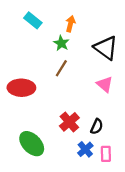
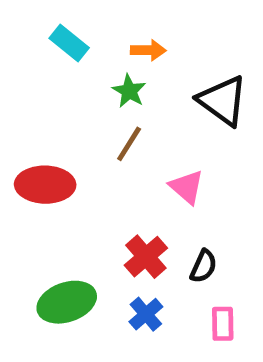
orange arrow: (70, 24) -> (148, 50), turned 77
pink triangle: (105, 84) -> (187, 187), moved
green ellipse: (32, 144) -> (67, 302), turned -65
blue cross: (85, 149) -> (146, 314), moved

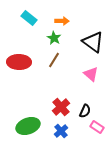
red ellipse: (45, 185) -> (19, 62), moved
pink triangle: (187, 187) -> (91, 74), moved
pink rectangle: (223, 324) -> (97, 127), moved, turned -56

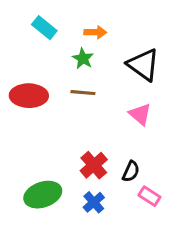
brown line: (54, 60) -> (83, 93), turned 63

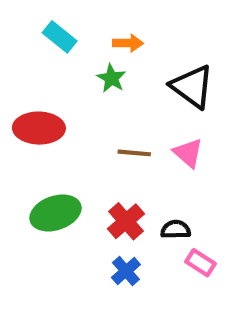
brown line: (83, 93) -> (134, 153), moved
black semicircle: (131, 171) -> (176, 230), turned -115
green ellipse: (43, 195) -> (55, 213), moved

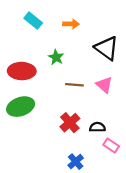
green star: (111, 78) -> (56, 57), moved
green ellipse: (55, 213) -> (21, 107), moved
blue cross: (126, 271) -> (76, 162), moved

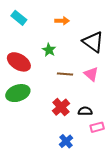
cyan rectangle: (33, 21) -> (19, 18), moved
red ellipse: (22, 71) -> (19, 62), turned 30
pink rectangle: (111, 146) -> (97, 127), turned -48

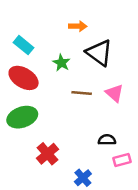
cyan rectangle: (19, 18) -> (24, 45), moved
black triangle: (93, 42) -> (99, 53), moved
red cross: (61, 107) -> (48, 154), moved

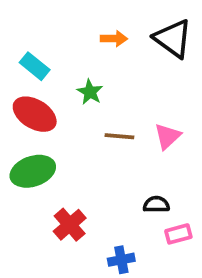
black triangle: (99, 53) -> (173, 39), moved
pink triangle: (114, 93) -> (167, 136), turned 36
blue cross: (83, 178) -> (121, 260), turned 30

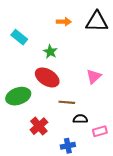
black triangle: (173, 39) -> (97, 22), turned -35
red ellipse: (35, 114) -> (47, 77), moved
brown line: (119, 136) -> (67, 102), moved
black semicircle: (156, 204) -> (80, 119), moved

